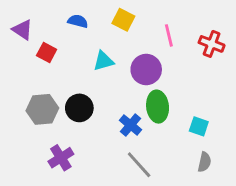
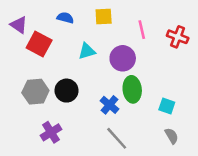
yellow square: (123, 20) -> (104, 17), turned -30
red square: (47, 52) -> (39, 44), size x1.5
gray semicircle: (204, 162) -> (172, 136), turned -42

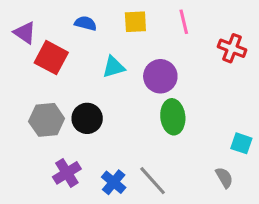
pink line: (142, 30) -> (184, 22), moved
blue cross: (110, 105) -> (114, 182), moved
cyan square: (167, 106) -> (241, 143), moved

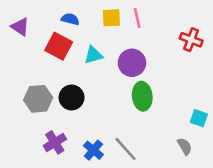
pink line: (184, 22) -> (137, 18), moved
red square: (51, 58) -> (59, 46), moved

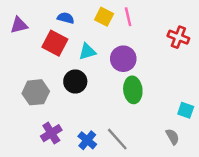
yellow square: (111, 18) -> (104, 17), turned 30
purple triangle: (20, 27) -> (19, 25), turned -48
black circle: (72, 97) -> (75, 81), moved

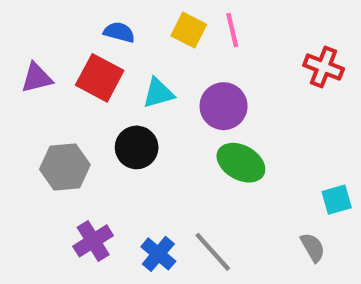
purple triangle: (19, 25) -> (37, 78), moved
green ellipse: (133, 90) -> (241, 163), turned -55
cyan square: (186, 110) -> (337, 200), turned -35

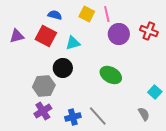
purple circle: (224, 106) -> (119, 34), moved
gray hexagon: (65, 167) -> (44, 86), moved
cyan square: (337, 200) -> (155, 92), turned -32
blue cross: (158, 254) -> (73, 117), turned 35

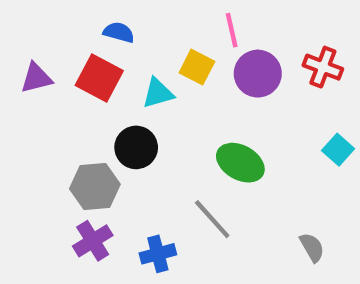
yellow square: (87, 14) -> (197, 67), moved
cyan square: (155, 92) -> (338, 150), moved
gray line: (98, 116) -> (212, 219), moved

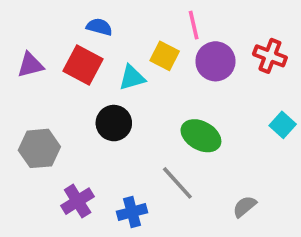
gray hexagon: (95, 187) -> (39, 148), moved
gray semicircle: (312, 247) -> (245, 207), moved, turned -100

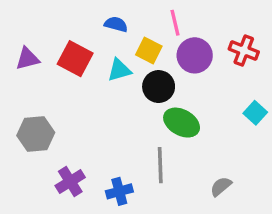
blue semicircle: (99, 27) -> (116, 24), moved
black circle: (114, 123) -> (159, 87), moved
gray line: (177, 183) -> (160, 165), turned 40

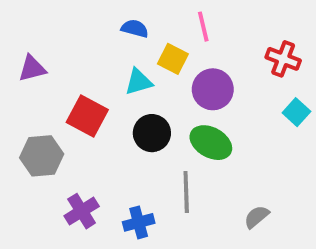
purple circle: (195, 55) -> (213, 89), moved
red square: (75, 59) -> (87, 116), moved
black circle: (159, 87) -> (152, 133), moved
cyan square: (255, 113) -> (296, 112), moved

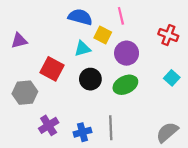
blue semicircle: (135, 28) -> (80, 17), size x1.5
cyan square: (296, 112) -> (172, 78), moved
green ellipse: (211, 143) -> (125, 85), turned -55
gray line: (186, 192) -> (111, 128), moved
gray semicircle: (257, 217) -> (167, 132), moved, size x1.5

